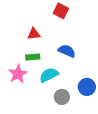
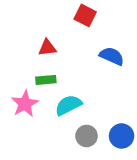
blue semicircle: (67, 51) -> (112, 56), moved
blue circle: (87, 87) -> (122, 136), moved

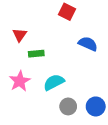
red triangle: (47, 48) -> (20, 35), moved, turned -48
green rectangle: (46, 80) -> (36, 54), moved

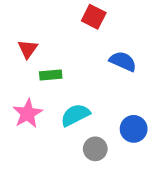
blue circle: (96, 106) -> (134, 129), moved

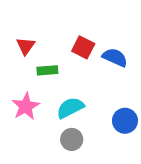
red square: (94, 17) -> (83, 47), moved
gray circle: (95, 149) -> (72, 139), moved

